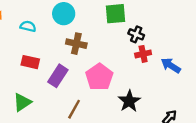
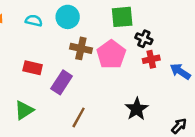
cyan semicircle: (28, 26) -> (34, 21), moved
pink pentagon: (99, 77) -> (111, 54), moved

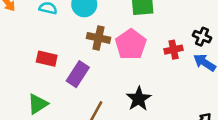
black cross: (144, 39) -> (202, 37), moved
black star: (137, 109) -> (139, 99), moved

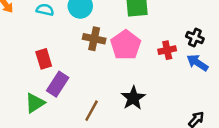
red rectangle: (47, 59) -> (44, 59), turned 60
purple rectangle: (78, 74) -> (58, 84), moved

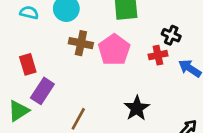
black cross: (195, 37) -> (171, 35), moved
black star: (133, 98) -> (137, 108), moved

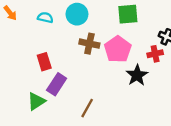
black star: (137, 108) -> (137, 75), moved

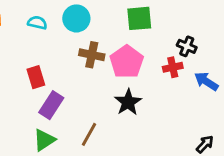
black star: (137, 75) -> (128, 102), moved
green triangle: (36, 101) -> (44, 140), moved

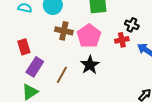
brown line: (89, 134) -> (62, 75), moved

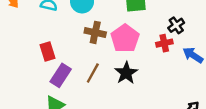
black cross: (132, 25) -> (176, 25), turned 32
brown line: (62, 75) -> (93, 73), moved

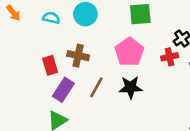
brown cross: (95, 32) -> (78, 56), moved
black star: (126, 73) -> (131, 87), turned 30

